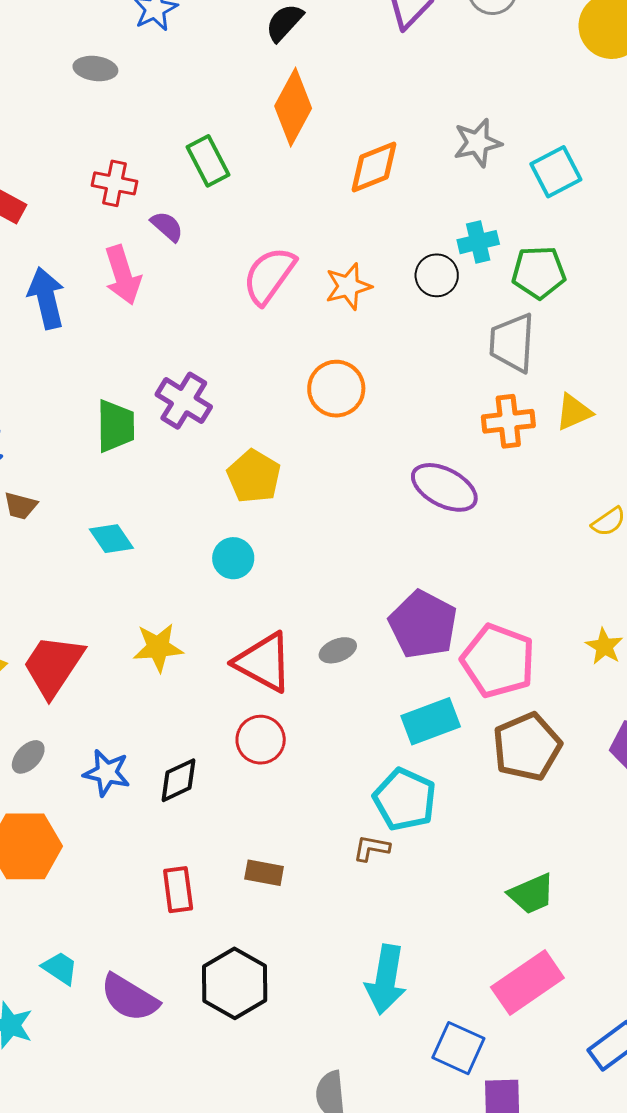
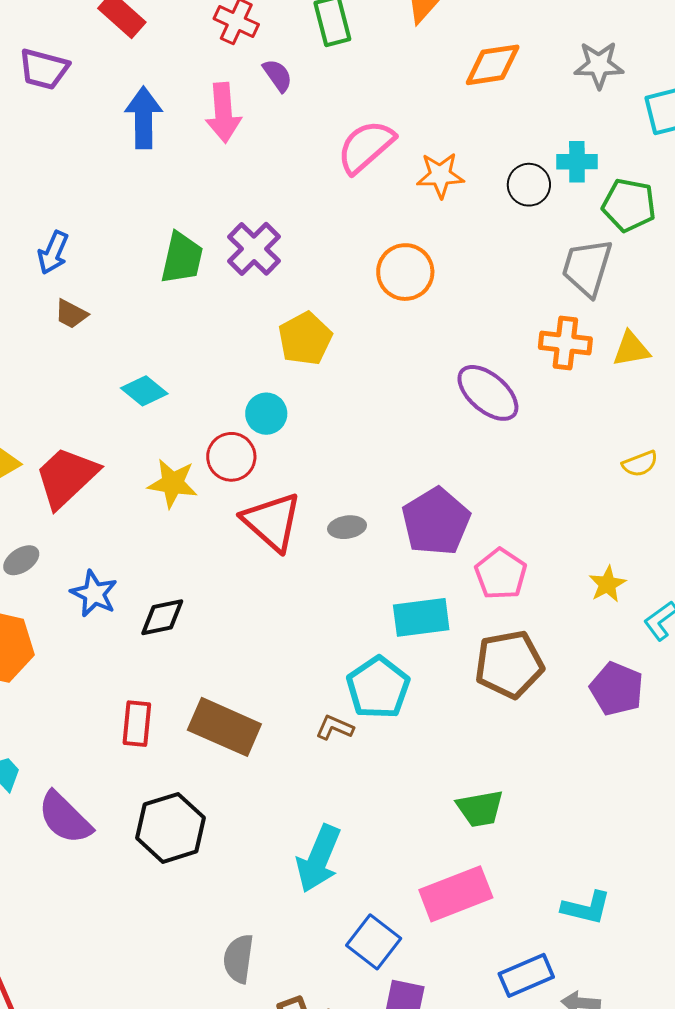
cyan diamond: (111, 539) -> (144, 391), moved, turned -30
pink pentagon: (498, 661) -> (501, 574), size x0.7
red circle: (261, 740) -> (231, 457), moved
brown rectangle: (264, 873) -> (224, 727), size x1.8

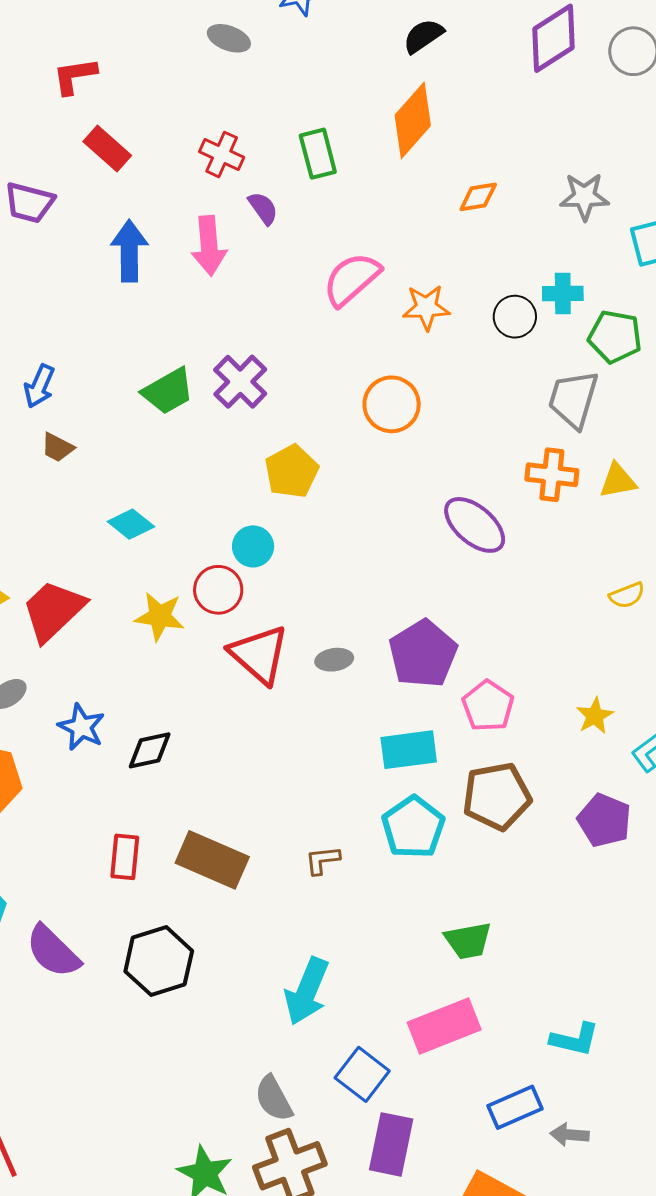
orange diamond: (493, 65) -> (478, 197), size x0.7
green trapezoid: (182, 258) -> (168, 391), turned 48
cyan pentagon: (378, 688) -> (413, 827), moved
brown L-shape: (335, 728) -> (322, 860), turned -30
gray semicircle: (238, 959) -> (274, 1099), moved, turned -36

